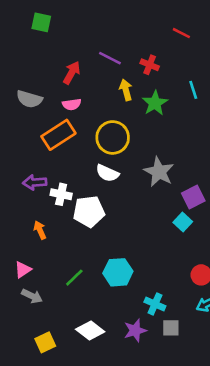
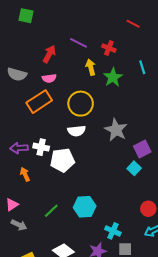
white semicircle: (107, 173) -> (77, 131), turned -30
purple arrow: (35, 182) -> (19, 148), moved

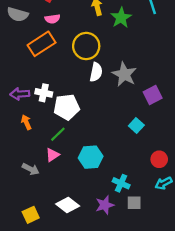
white semicircle: (77, 131) -> (96, 72), moved, turned -72
cyan square: (134, 168) -> (136, 126), moved
pink triangle: (12, 205) -> (52, 155), moved
green line: (51, 211) -> (58, 134), moved
gray arrow: (19, 225) -> (31, 169), moved

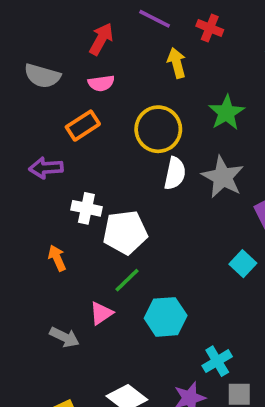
green star: (121, 18) -> (226, 113), moved
orange rectangle: (42, 44) -> (83, 126), size x0.7
purple arrow: (20, 94) -> (46, 168), moved
green line: (58, 134) -> (127, 280), moved
cyan cross: (121, 183) -> (217, 361), turned 35

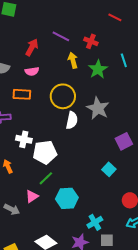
green star: (226, 113) -> (98, 69), moved
orange rectangle: (83, 126) -> (22, 94), turned 36
gray star: (223, 177) -> (98, 108), moved

